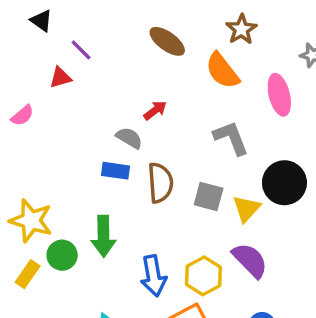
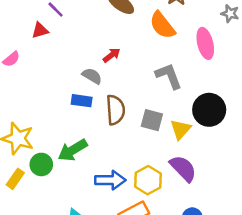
green arrow: (103, 236) -> (73, 150), turned 60
blue arrow: (153, 276) -> (110, 180), turned -80

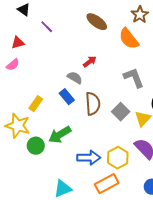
red triangle: (40, 30) -> (18, 43), moved
blue rectangle: (82, 101) -> (67, 97), turned 42
gray square: (152, 120) -> (121, 112), turned 30
yellow rectangle: (15, 179) -> (36, 104), moved

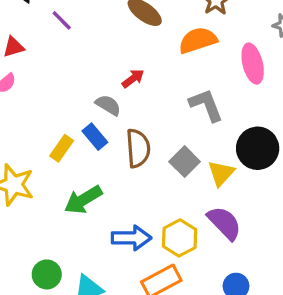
orange semicircle: (129, 39) -> (198, 40), turned 110
yellow rectangle: (36, 104) -> (62, 148), moved
green circle: (36, 146) -> (47, 274), moved

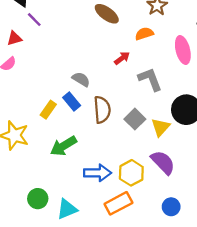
purple line: (62, 20) -> (34, 20), moved
orange semicircle: (198, 40) -> (144, 34), size x0.7
red arrow: (133, 79) -> (122, 58), moved

